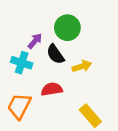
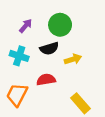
purple arrow: (35, 41) -> (26, 26), moved
black semicircle: (55, 54) -> (49, 48), turned -72

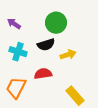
purple arrow: (26, 26) -> (14, 24), moved, turned -96

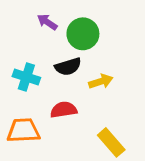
purple arrow: (14, 24) -> (47, 22), moved
orange trapezoid: (16, 88) -> (23, 131), turned 60

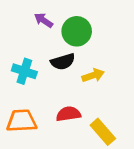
red semicircle: (64, 110) -> (68, 114), moved

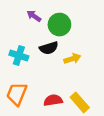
red semicircle: (68, 114) -> (53, 100), moved
orange trapezoid: (22, 121) -> (17, 94), turned -65

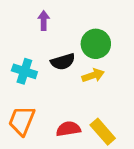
purple arrow: (34, 16) -> (44, 20), turned 56
green circle: (59, 25) -> (96, 44), moved

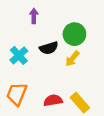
cyan cross: (24, 71) -> (19, 55), turned 30
yellow arrow: (93, 75) -> (72, 59), turned 147

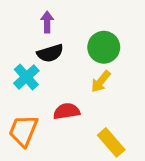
black semicircle: (49, 48) -> (50, 53), moved
red semicircle: (53, 100) -> (67, 111), moved

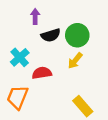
black semicircle: (50, 53) -> (51, 35), moved
red semicircle: (67, 111) -> (42, 73), moved

